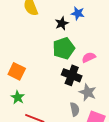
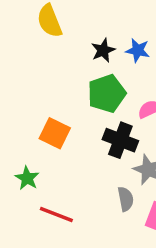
blue star: (78, 13) -> (138, 50), moved
orange square: (17, 71) -> (55, 133), moved

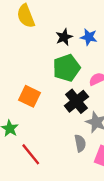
black cross: (120, 140) -> (76, 101), turned 30
red line: (56, 215) -> (31, 154), turned 30

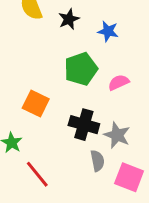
black star: (64, 37) -> (69, 19), moved
black cross: (76, 101) -> (84, 125), moved, turned -35

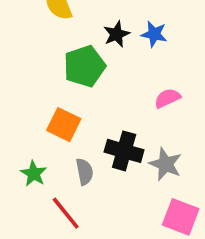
black star: (69, 19) -> (117, 34), moved
green pentagon: (81, 69) -> (85, 66), moved
gray semicircle: (97, 161) -> (85, 172), moved

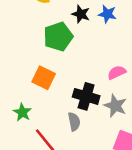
black star: (117, 34) -> (81, 14), turned -30
pink semicircle: (167, 98) -> (117, 72), moved
gray semicircle: (85, 172) -> (74, 122), moved

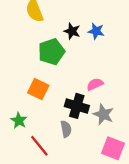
pink semicircle: (117, 72) -> (95, 84), moved

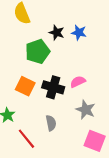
black cross: (77, 106) -> (53, 87), moved

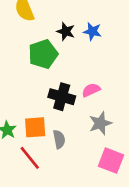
orange square: (25, 86) -> (35, 127), moved, turned -30
gray star: (86, 110) -> (100, 123), turned 30

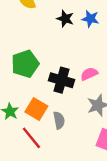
green pentagon: (43, 54) -> (25, 64), moved
orange square: (35, 127) -> (36, 109), turned 35

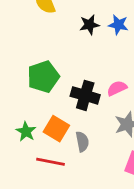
black star: (65, 19) -> (89, 25), turned -30
red line: (31, 138) -> (51, 162), turned -40

